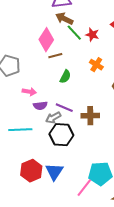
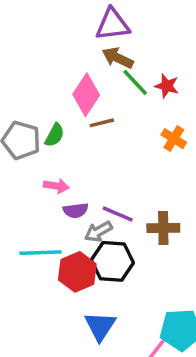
green semicircle: (65, 77) -> (55, 135), moved
red hexagon: (31, 171) -> (77, 272), moved

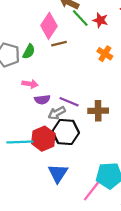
cyan line: (41, 253) -> (20, 142), moved

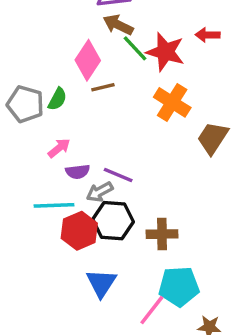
red star: (100, 20) -> (165, 52), size x1.6
orange cross: (105, 54) -> (172, 102), size x1.5
pink arrow: (30, 84) -> (59, 148), turned -48
brown cross: (98, 111) -> (162, 234), moved
cyan line: (20, 142) -> (54, 205), moved

